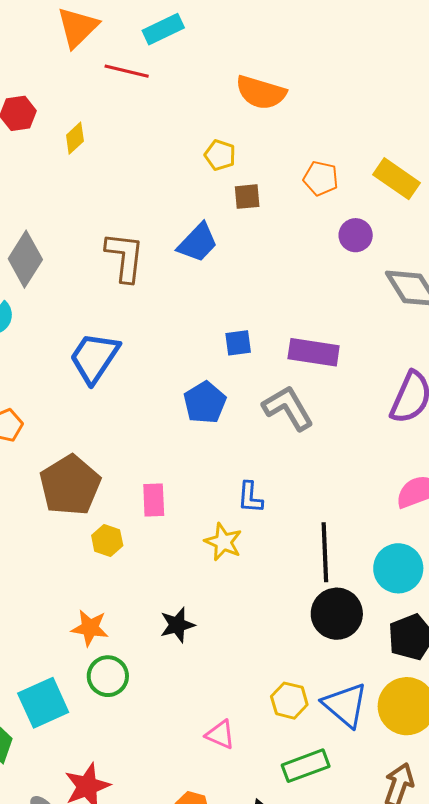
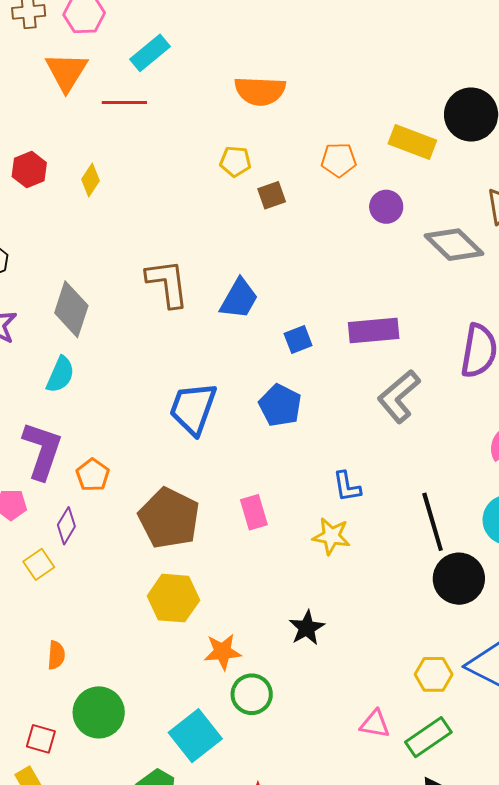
blue trapezoid: (198, 243) -> (239, 299), moved
blue trapezoid: (94, 358) -> (193, 408), moved
gray L-shape: (288, 408) -> (399, 396), moved, turned -86
yellow hexagon: (107, 540) -> (173, 598), moved, size x1.6
green rectangle: (306, 766) -> (428, 737), moved

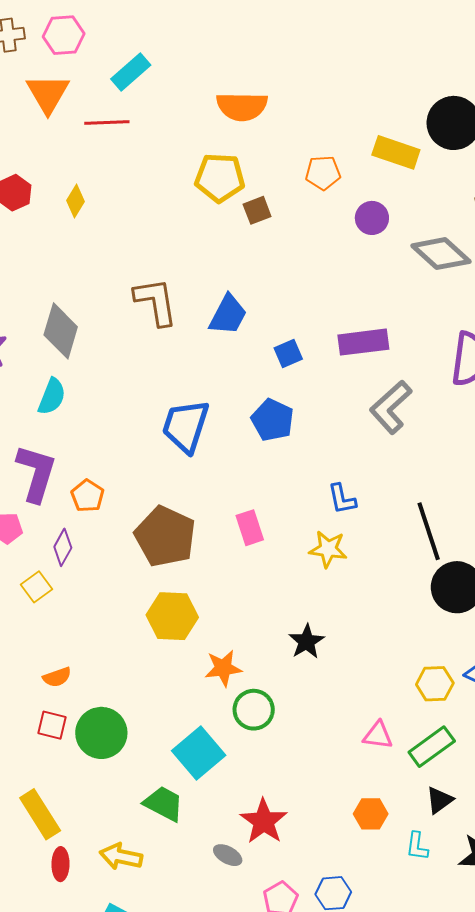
yellow pentagon: (235, 161) -> (220, 178), size x1.6
orange semicircle: (56, 655) -> (57, 677), turned 68
red square: (41, 739) -> (52, 725), moved

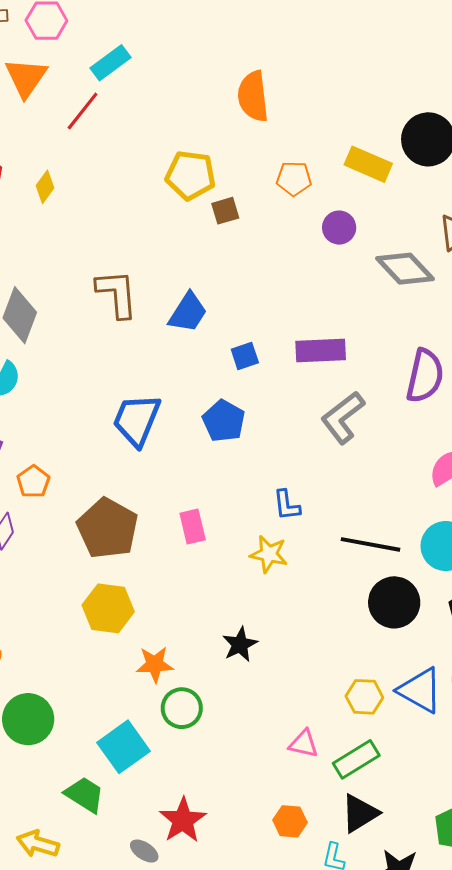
orange semicircle: (242, 106) -> (253, 96), moved, turned 78
red line: (107, 122) -> (83, 111), turned -54
black line: (429, 531) -> (371, 544), turned -66
black triangle: (439, 800) -> (360, 813), size x1.4

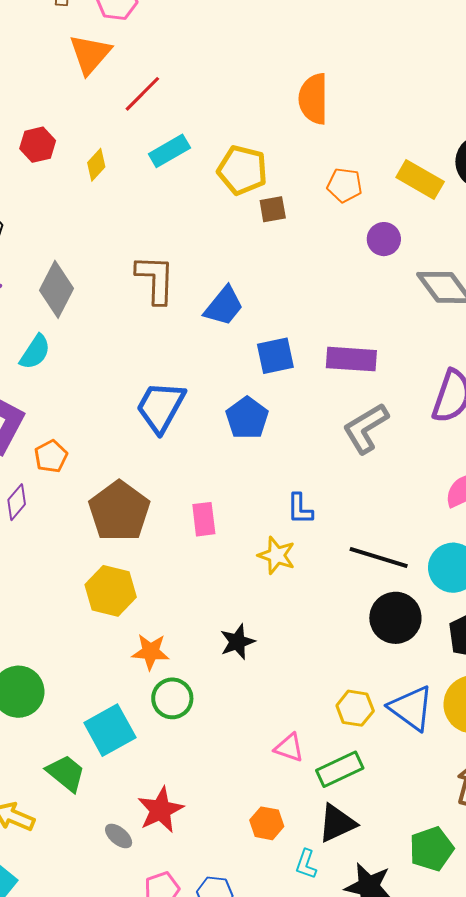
cyan rectangle: (110, 63) -> (169, 151), moved
blue square: (245, 356) -> (275, 356), size x1.4

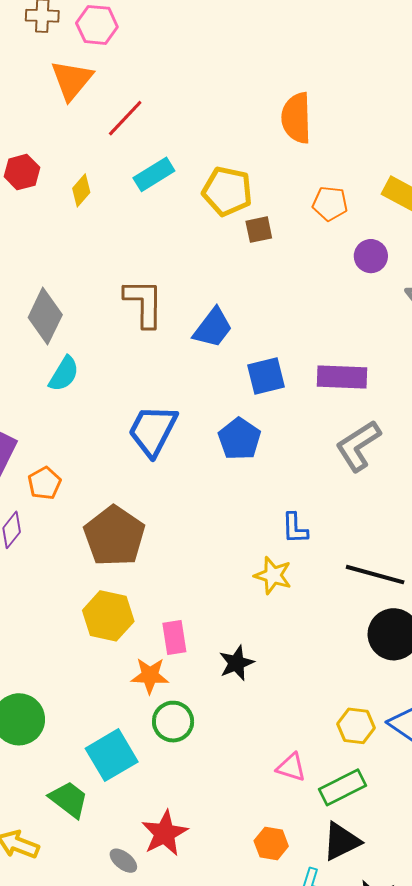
cyan semicircle: (35, 352) -> (64, 374), moved
pink rectangle: (204, 519) -> (174, 638), moved

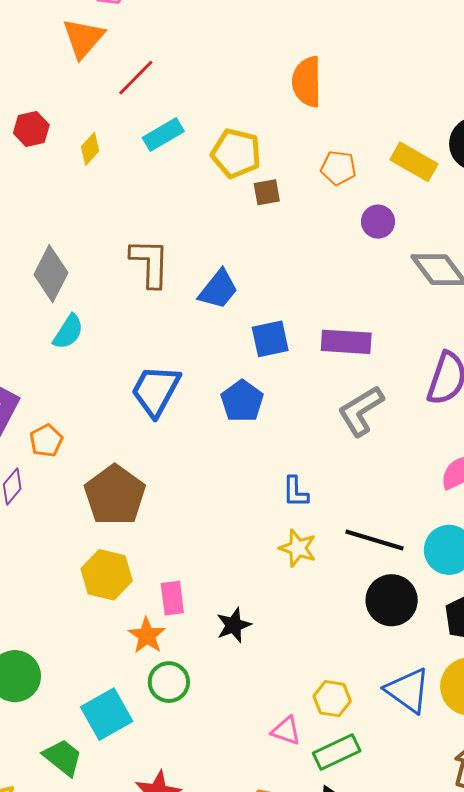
yellow star: (273, 575) -> (298, 548), moved
orange star: (150, 676) -> (147, 636), turned 30
yellow hexagon: (356, 726) -> (332, 699), moved

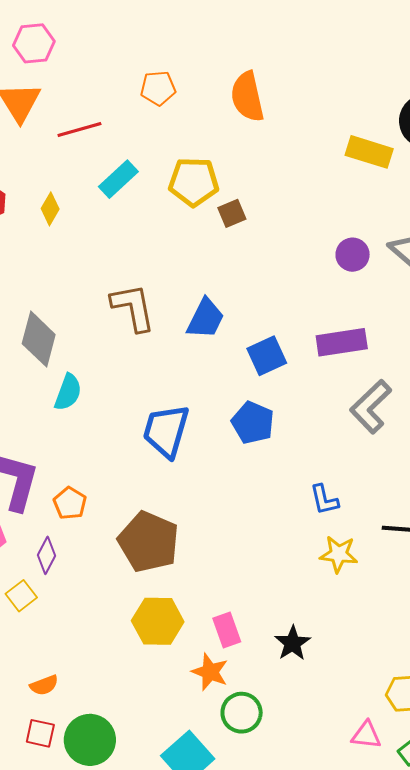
red line: (136, 78) -> (79, 129), turned 42
orange pentagon: (338, 168) -> (158, 88), moved
purple circle: (378, 222) -> (353, 255), moved

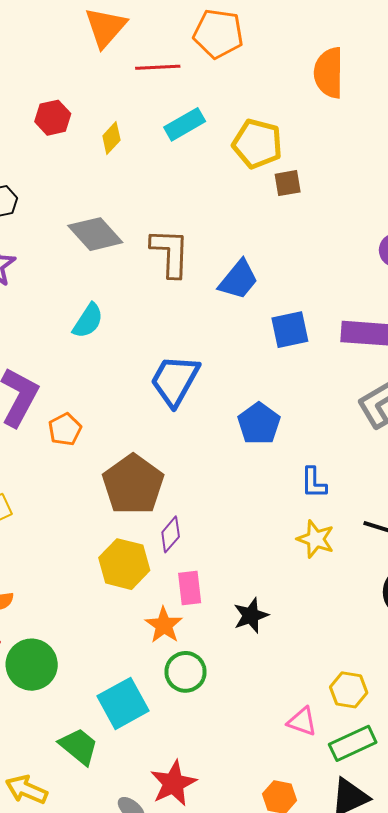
orange pentagon: (158, 88) -> (218, 34), moved, size x1.4
gray diamond: (39, 339) -> (95, 234), moved, turned -70
blue pentagon: (253, 423) -> (259, 424), moved
purple diamond: (46, 555) -> (171, 534), moved

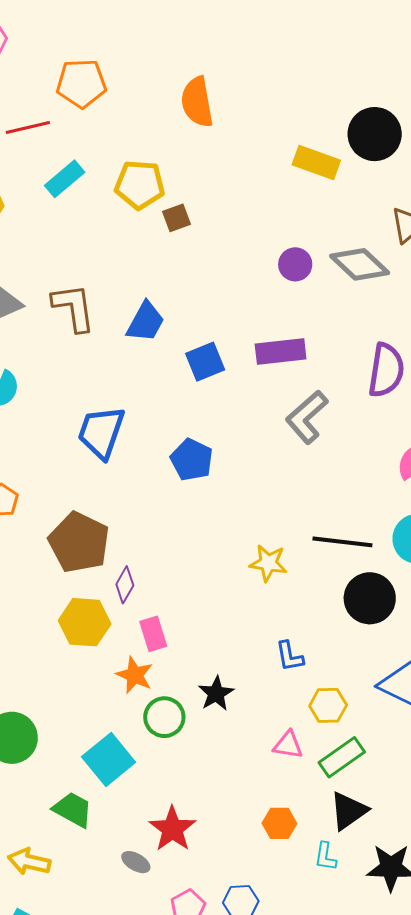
blue L-shape: (314, 483) -> (290, 656), moved
black star: (251, 616) -> (216, 693), moved

